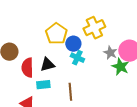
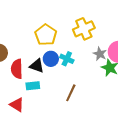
blue circle: (73, 44) -> (51, 59), moved
black triangle: (47, 65) -> (37, 66), turned 35
brown line: (70, 92) -> (71, 93), moved, turned 30

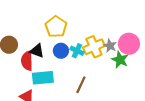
yellow cross: (84, 29) -> (94, 47), moved
black triangle: (37, 66) -> (37, 51), moved
cyan rectangle: (33, 86) -> (43, 78), size x1.5

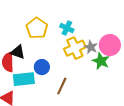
blue circle: (61, 51) -> (42, 67), moved
cyan cross: (77, 51) -> (67, 28), moved

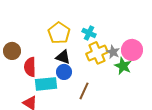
black triangle: (18, 52) -> (63, 57), moved

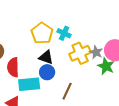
cyan cross: (89, 33) -> (64, 33), moved

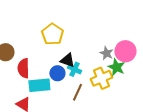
cyan cross: (64, 33) -> (74, 69), moved
yellow cross: (80, 53) -> (101, 78), moved
black triangle: (46, 57) -> (67, 60), moved

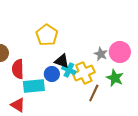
green star: (116, 67) -> (115, 78), moved
yellow cross: (101, 78) -> (84, 73), moved
brown line: (77, 92) -> (94, 93), moved

